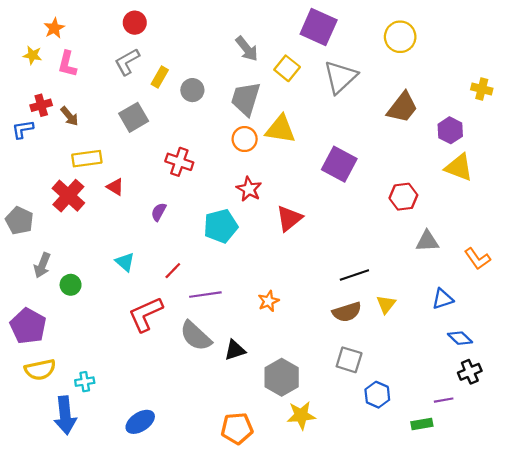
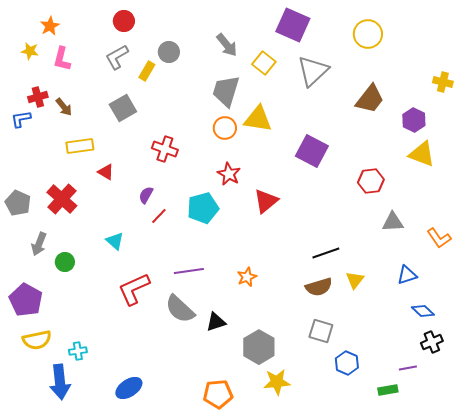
gray circle: (192, 90) -> (169, 52), moved
red cross: (68, 196) -> (62, 199), moved
red line: (173, 271) -> (159, 216), moved

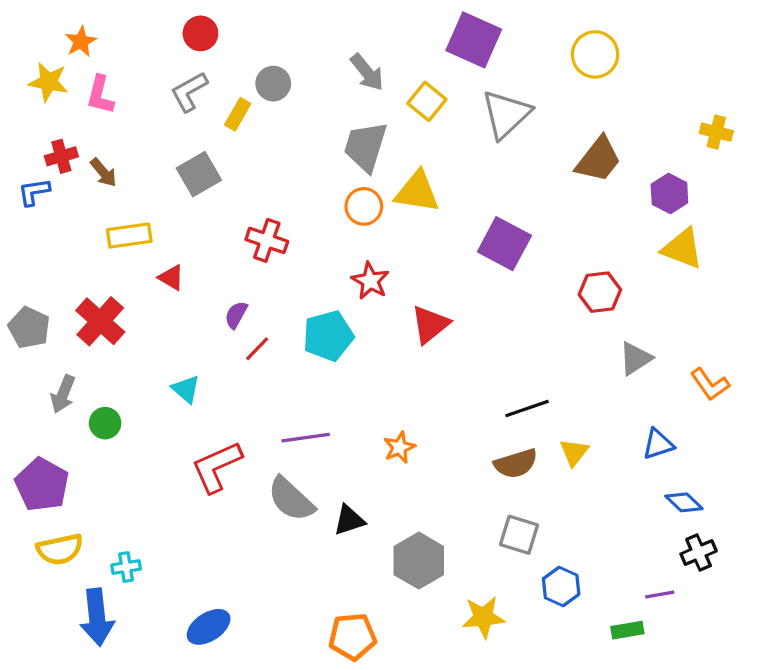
yellow star: (30, 51) -> (48, 82), size x1.4
gray triangle: (393, 222) -> (635, 358), turned -30
yellow star: (277, 382) -> (483, 617), moved

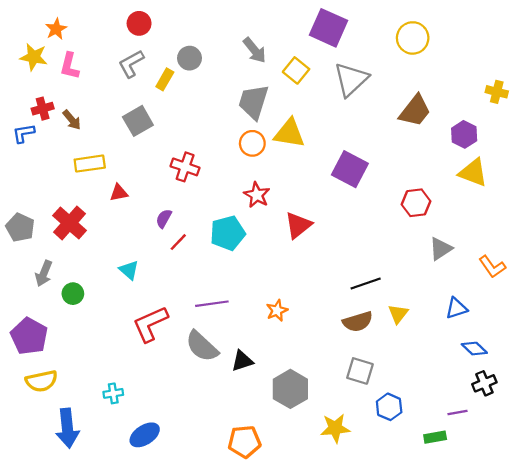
red triangle: (171, 278) -> (119, 193), turned -42
cyan cross: (126, 567) -> (113, 393), moved

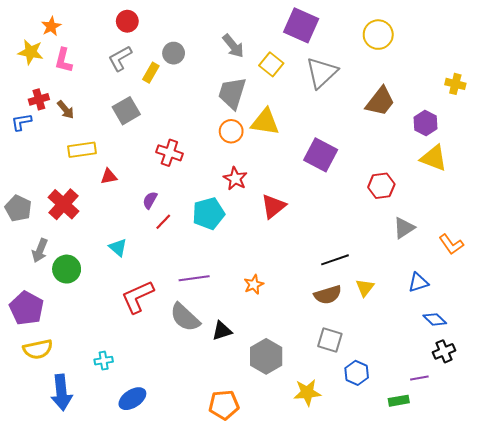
green circle: (73, 294) -> (67, 269), size x1.4

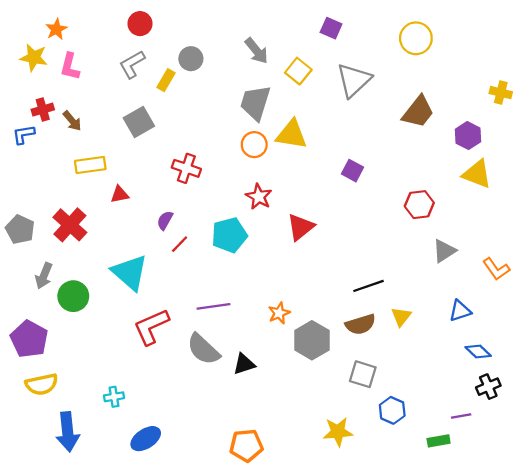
purple square: (301, 25) -> (331, 28), size x0.6
purple square: (321, 155) -> (353, 171), size x0.6
cyan triangle: (118, 247) -> (130, 272), size x1.8
gray hexagon: (266, 356) -> (312, 340), moved

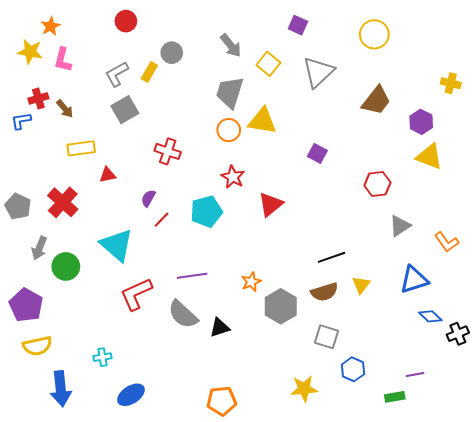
gray L-shape: (132, 64) -> (117, 74), moved
blue triangle: (460, 311) -> (414, 280), size x1.4
black cross: (488, 387) -> (458, 334), moved

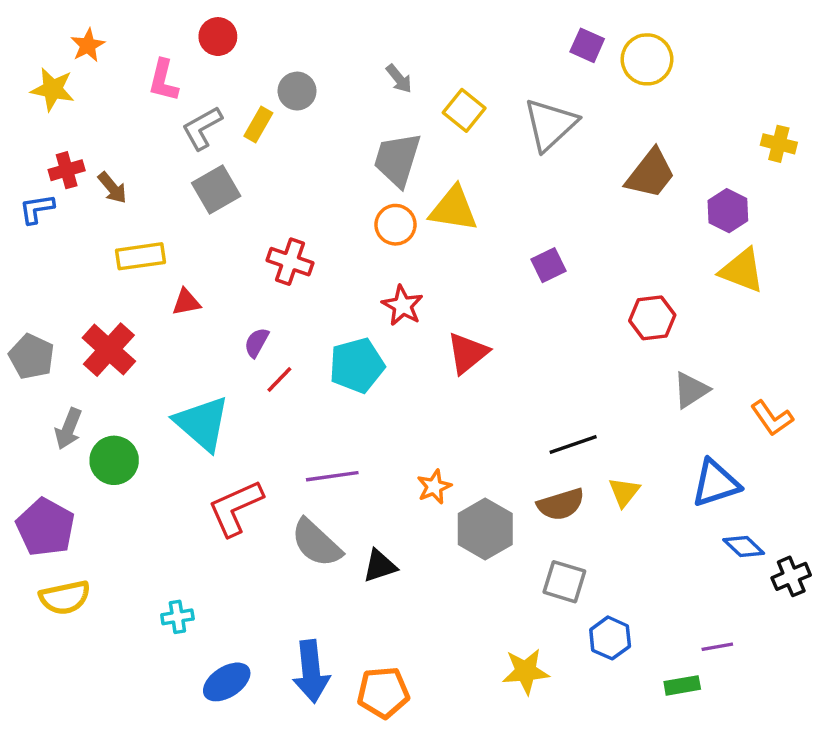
purple square: (298, 25) -> (587, 45), moved
gray arrow: (231, 46) -> (399, 79), size x0.7
pink L-shape: (63, 60) -> (163, 80), moved
purple square: (317, 153) -> (548, 265), turned 36
blue arrow: (61, 389) -> (311, 671), moved

